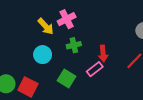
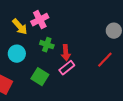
green cross: (74, 45) -> (47, 45), turned 32
red arrow: (103, 54) -> (66, 53), moved

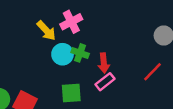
cyan circle: (17, 54) -> (63, 54), moved
green square: (40, 77) -> (71, 93), turned -36

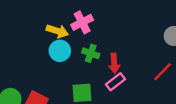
yellow arrow: (46, 31) -> (57, 31), turned -30
cyan circle: (63, 54) -> (60, 51), moved

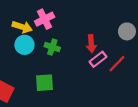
red arrow: (114, 63) -> (91, 44), moved
pink rectangle: (115, 82) -> (98, 59), moved

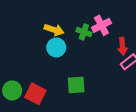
pink cross: (45, 19) -> (101, 25), moved
green cross: (52, 47) -> (84, 32), moved

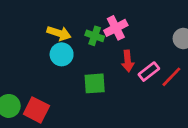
red arrow: (122, 46) -> (128, 61), moved
green square: (76, 85) -> (95, 83), moved

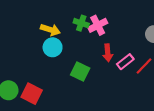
green cross: (95, 36) -> (81, 23), moved
green square: (95, 83) -> (80, 72), turned 30

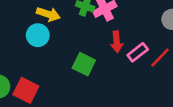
cyan circle: (53, 47) -> (38, 35), moved

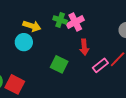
pink rectangle: (138, 52) -> (100, 65), moved

